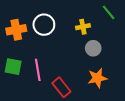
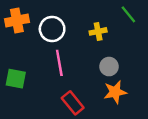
orange cross: (16, 30) -> (17, 21), moved
gray circle: (93, 48) -> (109, 67), moved
pink line: (38, 70) -> (59, 63), moved

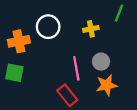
green line: (128, 14) -> (119, 13), turned 60
orange cross: (17, 21) -> (19, 41), moved
pink line: (59, 63) -> (76, 68), moved

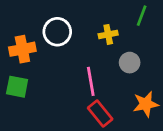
gray circle: (101, 62) -> (130, 63), moved
orange star: (107, 85) -> (146, 104), moved
red rectangle: (67, 95) -> (100, 113), moved

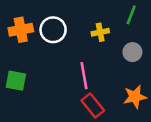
orange cross: (22, 49) -> (21, 30), moved
gray circle: (130, 63) -> (132, 52), moved

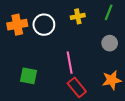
yellow cross: (100, 32) -> (78, 16), moved
green square: (16, 81) -> (29, 76), moved

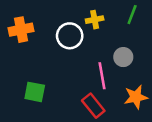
white circle: (44, 25) -> (70, 36), moved
gray circle: (110, 43) -> (123, 57), moved
pink line: (70, 63) -> (102, 76), moved

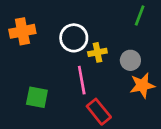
yellow cross: (95, 20) -> (97, 52), moved
pink line: (102, 76) -> (82, 80), moved
orange star: (136, 97) -> (142, 85), moved

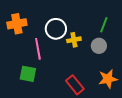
green line: (140, 15) -> (104, 25), moved
pink line: (82, 80) -> (38, 49), moved
orange star: (142, 85) -> (108, 79), moved

